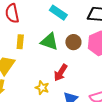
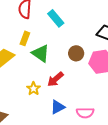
cyan rectangle: (58, 13) -> (56, 18), moved
green triangle: (49, 42) -> (41, 53), moved

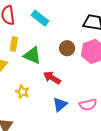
red arrow: (55, 79) -> (52, 78), turned 84
yellow star: (33, 89) -> (22, 92), moved

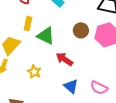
blue triangle: (60, 105) -> (71, 86), turned -42
pink semicircle: (88, 105) -> (99, 88), turned 36

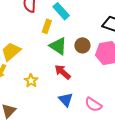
yellow rectangle: (28, 24) -> (47, 26), moved
green triangle: (46, 36) -> (58, 46), moved

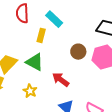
green triangle: (58, 46) -> (35, 62), moved

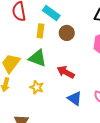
brown circle: (78, 52) -> (67, 33), moved

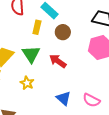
green triangle: (38, 58) -> (31, 54), turned 30
red arrow: (66, 72) -> (58, 61), moved

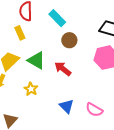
yellow rectangle: (37, 27) -> (20, 33), moved, turned -40
green triangle: (31, 54) -> (36, 60), turned -30

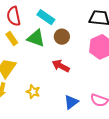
green triangle: (36, 60) -> (36, 38), moved
blue triangle: (66, 106) -> (71, 102), turned 49

